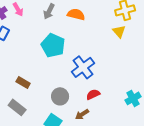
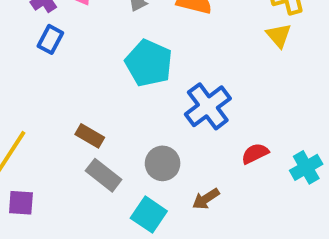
red semicircle: (93, 94) -> (255, 154), moved
gray rectangle: (17, 107) -> (104, 175), moved

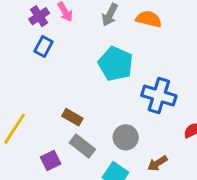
blue cross: (208, 106) -> (159, 96), turned -36
purple square: (21, 203) -> (51, 160), moved, turned -30

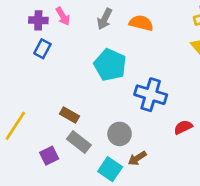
purple cross: (39, 16) -> (38, 20), turned 36
brown arrow: (157, 163) -> (137, 158), moved

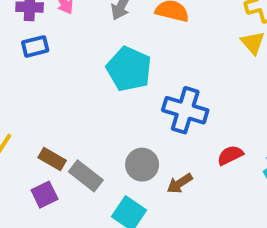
blue rectangle: (42, 49) -> (35, 46), turned 48
brown rectangle: (69, 115) -> (52, 159), moved
brown arrow: (137, 158) -> (180, 183), moved

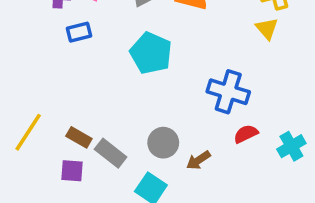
blue rectangle: (35, 46) -> (79, 32), moved
blue cross: (185, 110) -> (228, 92), moved
purple square: (45, 195) -> (72, 171), turned 30

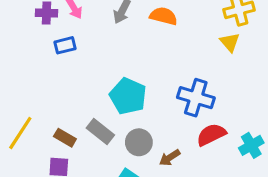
cyan pentagon: (151, 53) -> (128, 96), moved
red semicircle: (246, 134) -> (211, 135), size x1.4
gray rectangle: (111, 153) -> (100, 132), moved

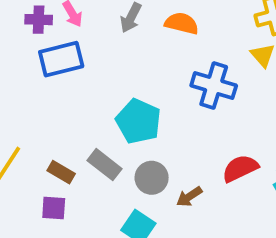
blue rectangle: (65, 45) -> (61, 59), size x1.6
blue cross: (196, 98) -> (214, 85), moved

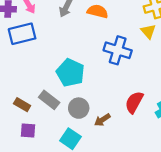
red semicircle: (240, 168) -> (134, 102), turned -35
purple square: (54, 208) -> (28, 130), moved

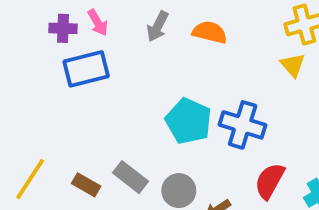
blue cross: (118, 50) -> (243, 125), moved
cyan pentagon: (70, 73) -> (188, 121), moved

